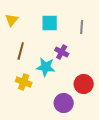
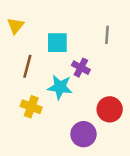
cyan square: (50, 23) -> (57, 43), moved

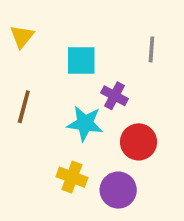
brown line: (27, 66) -> (24, 107), moved
yellow cross: (31, 107) -> (72, 177), moved
red circle: (110, 109) -> (139, 142), moved

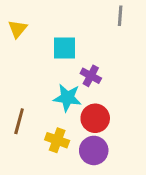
gray line: (151, 49) -> (120, 16), moved
brown line: (24, 107) -> (19, 121), moved
red circle: (139, 142) -> (95, 118), moved

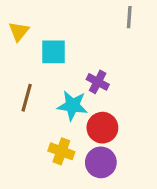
cyan square: (64, 48) -> (53, 52), moved
brown line: (19, 121) -> (27, 98), moved

